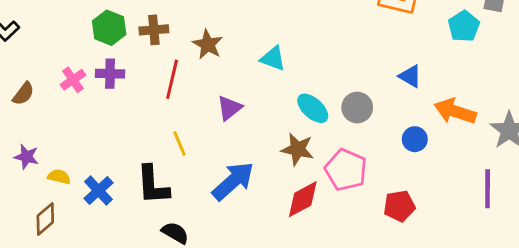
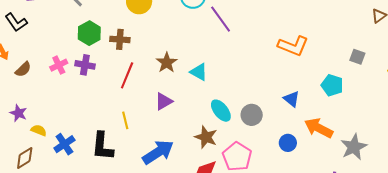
cyan pentagon: (464, 26) -> (332, 85), moved, turned -30
brown star: (208, 44) -> (167, 63), moved

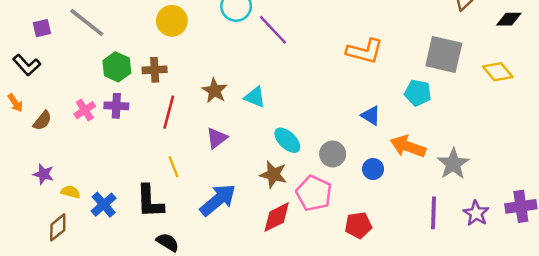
gray square: (357, 57) -> (444, 55), size x2.0
gray circle: (252, 115) -> (333, 154), moved

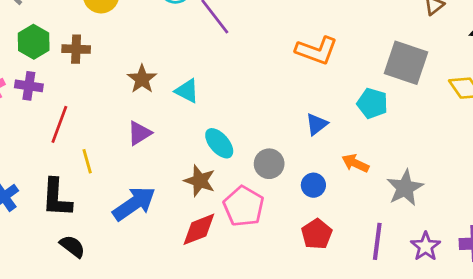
red line: (169, 112) -> (59, 124), moved
blue triangle: (371, 116) -> (317, 124), turned 45
orange arrow: (408, 146) -> (355, 163), size x0.7
red pentagon: (358, 225) -> (317, 234), moved, turned -30

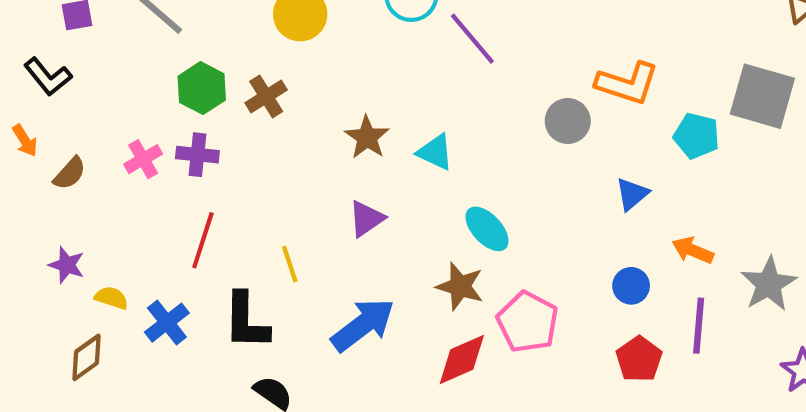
brown cross: (76, 49) -> (266, 96), turned -32
cyan pentagon: (372, 103) -> (697, 136), moved
red line: (59, 124) -> (203, 240), moved
gray circle: (269, 164) -> (568, 121), moved
purple line: (377, 241) -> (699, 326), moved

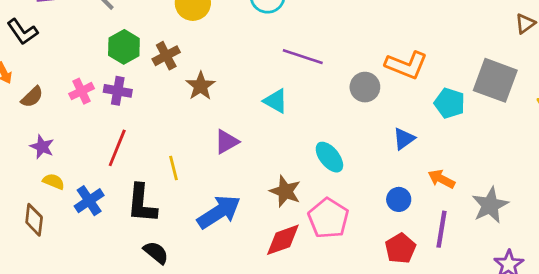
purple line: (472, 39) -> (303, 57), moved, turned -36
brown star: (367, 137) -> (201, 86), moved
cyan ellipse: (487, 229) -> (329, 157), moved
purple star: (67, 265) -> (42, 147), moved
brown diamond: (86, 357) -> (34, 220), turned -52

